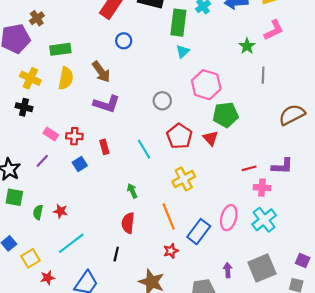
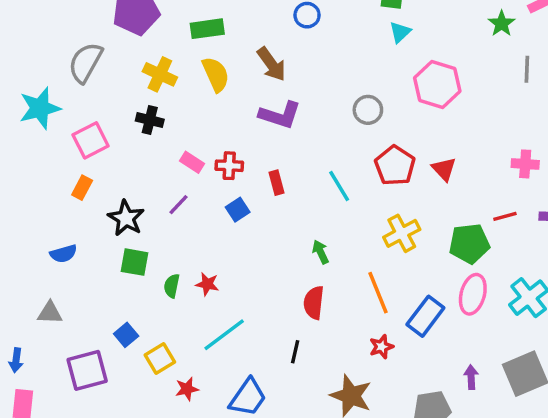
yellow semicircle: (66, 78) -> (216, 74), turned -35
green pentagon: (226, 115) -> (469, 243), moved
pink cross: (262, 188) -> (525, 164), moved

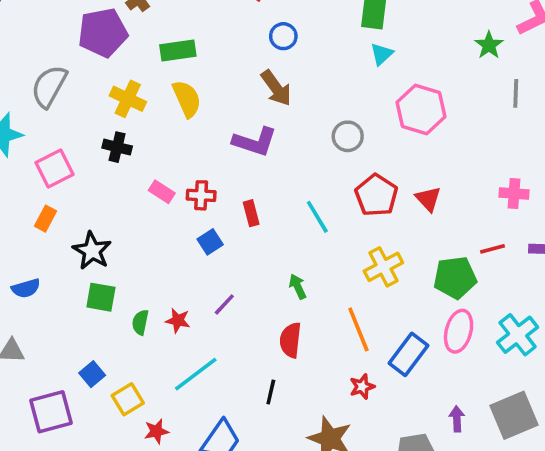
brown arrow: (271, 64) -> (276, 88), moved
purple line: (178, 205) -> (224, 304), moved

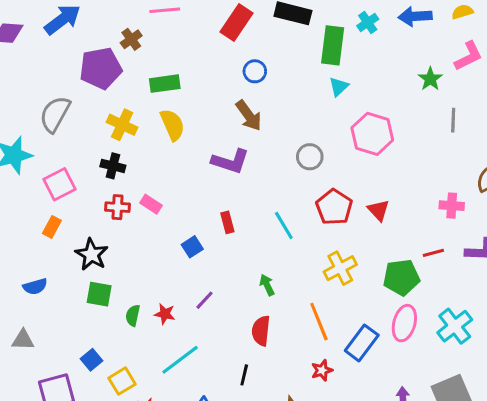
red cross: (201, 195) -> (117, 207), moved

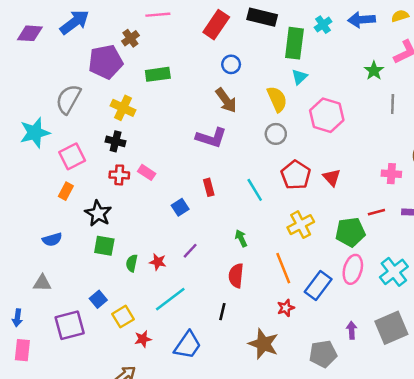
yellow semicircle: (172, 125) -> (277, 99), moved

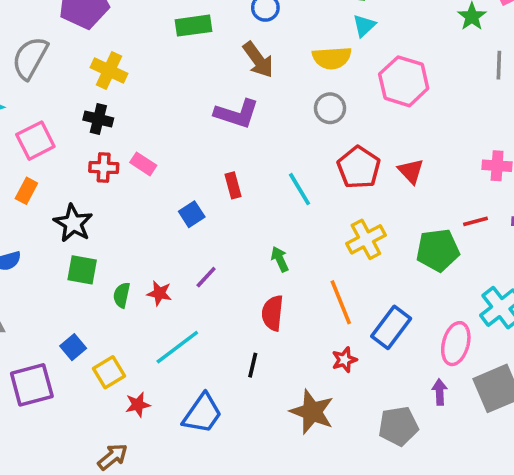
green rectangle: (158, 74) -> (193, 26), moved
yellow semicircle: (277, 99) -> (332, 58), turned 110
pink ellipse: (353, 269) -> (456, 344), moved

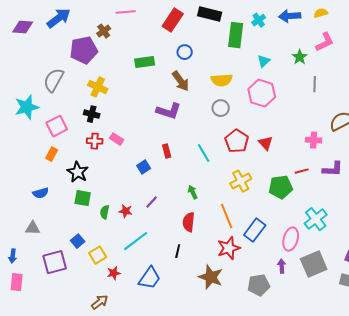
cyan triangle: (364, 26) -> (264, 61), moved
red star: (344, 360) -> (229, 248), size x1.6

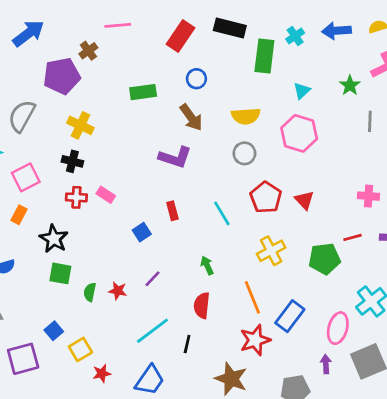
cyan line: (136, 241) -> (152, 331), moved

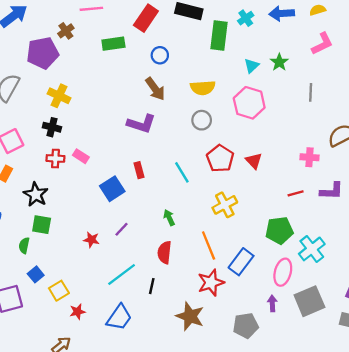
green star: (350, 85) -> (279, 62), moved
green rectangle: (143, 92) -> (113, 44), moved
blue square: (142, 232) -> (112, 189), size x1.5
green pentagon: (324, 259) -> (279, 230), moved
green semicircle: (90, 292) -> (24, 245), moved

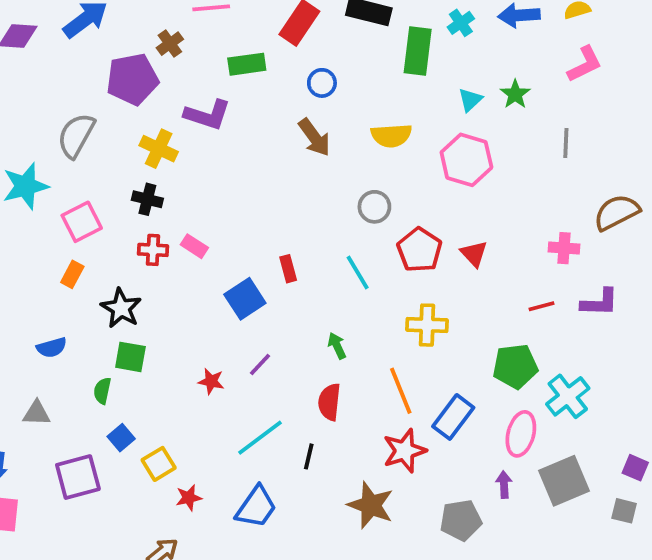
gray circle: (202, 120) -> (374, 207), moved
purple L-shape: (141, 124) -> (207, 115), moved
yellow cross: (225, 205) -> (427, 325), turned 30

